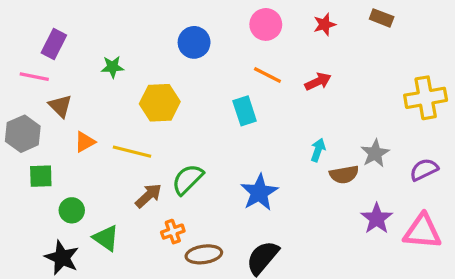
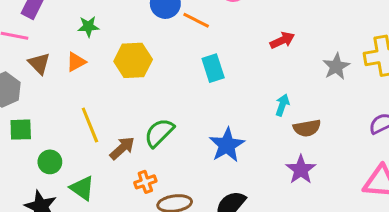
orange line: (267, 75) -> (196, 20), moved
orange triangle: (85, 142) -> (76, 62), moved
yellow line: (132, 152) -> (90, 125), moved, turned 54
gray star: (375, 153) -> (336, 67), moved
purple star: (377, 219) -> (301, 170), moved

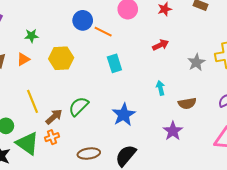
cyan arrow: (282, 105) -> (161, 88), turned -32
brown semicircle: (307, 128) -> (187, 103), moved
orange cross: (145, 182) -> (52, 137), moved
green triangle: (82, 188) -> (27, 143), size x1.4

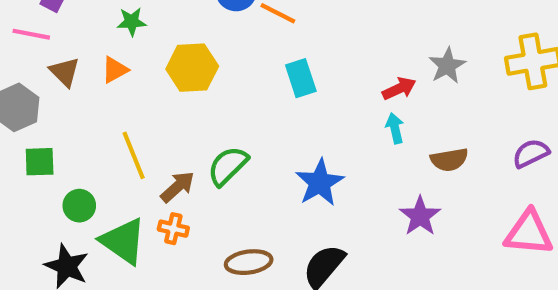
red arrow: (161, 45) -> (399, 89), moved
gray star: (196, 62) -> (447, 66), moved
orange cross: (52, 137) -> (173, 229), turned 32

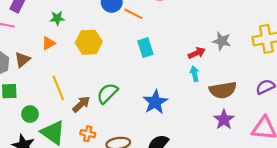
gray star: (447, 66) -> (222, 41), turned -30
brown triangle: (65, 72) -> (22, 60), moved, turned 35
brown semicircle: (449, 160) -> (223, 90), size x1.4
purple star: (420, 216) -> (224, 119), moved
orange cross: (173, 229) -> (88, 134), moved

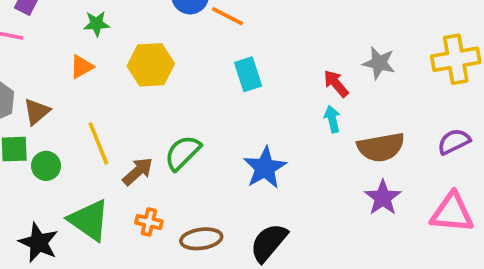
red arrow: (197, 53) -> (336, 84), turned -105
brown triangle: (22, 60) -> (37, 112), moved
green circle: (30, 114) -> (46, 166), moved

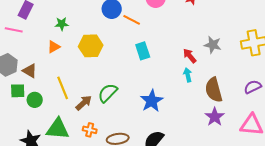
brown triangle: (37, 112) -> (30, 71), turned -49
brown semicircle: (381, 147) -> (214, 90), turned 85
green triangle: (89, 220) -> (58, 129), turned -30

